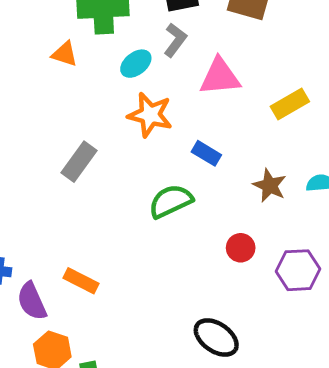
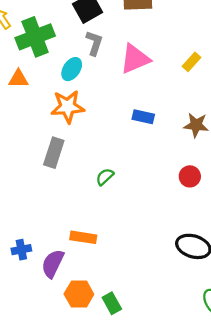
yellow rectangle: (290, 104) -> (191, 62), size x0.7
orange star: (150, 115) -> (68, 107), moved
green semicircle: (171, 201) -> (105, 177), moved, size x0.6
purple semicircle: (32, 301) -> (53, 264), turned 68

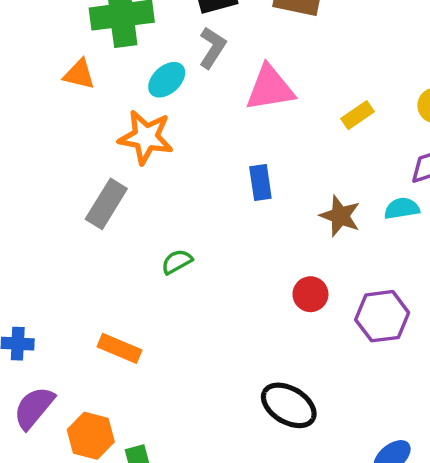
blue rectangle: (143, 117) -> (260, 182), turned 55
purple semicircle: (53, 264) -> (34, 408), moved

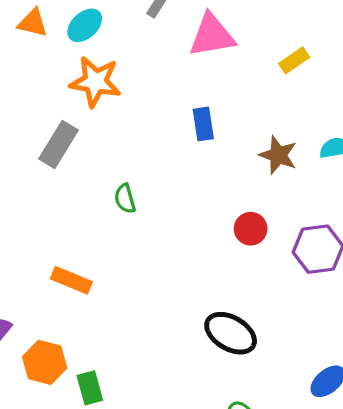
cyan ellipse: (167, 80) -> (85, 25), moved
green semicircle: (177, 262) -> (125, 199), turned -76

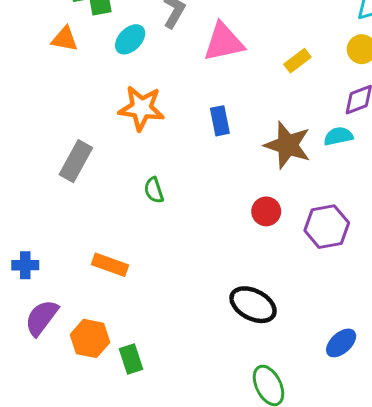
cyan ellipse: (85, 25) -> (130, 39), moved
orange star: (95, 82) -> (141, 108), moved
gray rectangle: (58, 145) -> (76, 161), moved
brown star: (278, 155) -> (288, 145), size x1.4

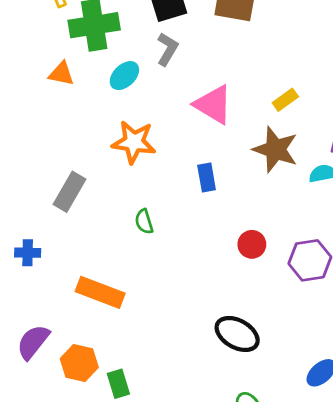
pink triangle: (224, 42) -> (213, 105), moved, turned 42
blue rectangle: (220, 121) -> (207, 177), moved
brown star: (288, 145) -> (275, 149), moved
blue cross: (25, 265) -> (28, 253), moved
orange rectangle: (110, 265) -> (100, 292), size x1.4

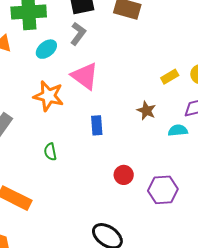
yellow rectangle: (285, 100) -> (170, 77), moved
pink triangle: (213, 105) -> (85, 76), moved
brown star: (275, 149) -> (146, 111), size x0.6

